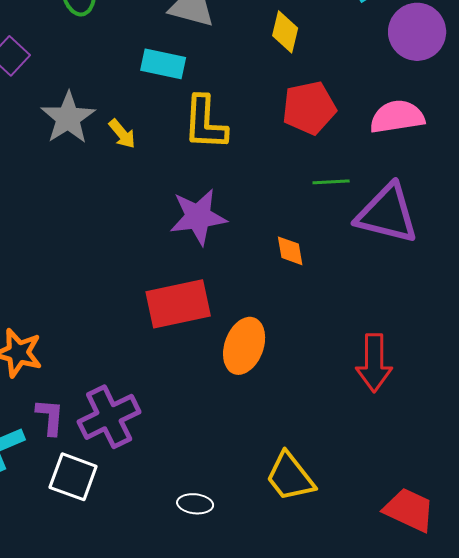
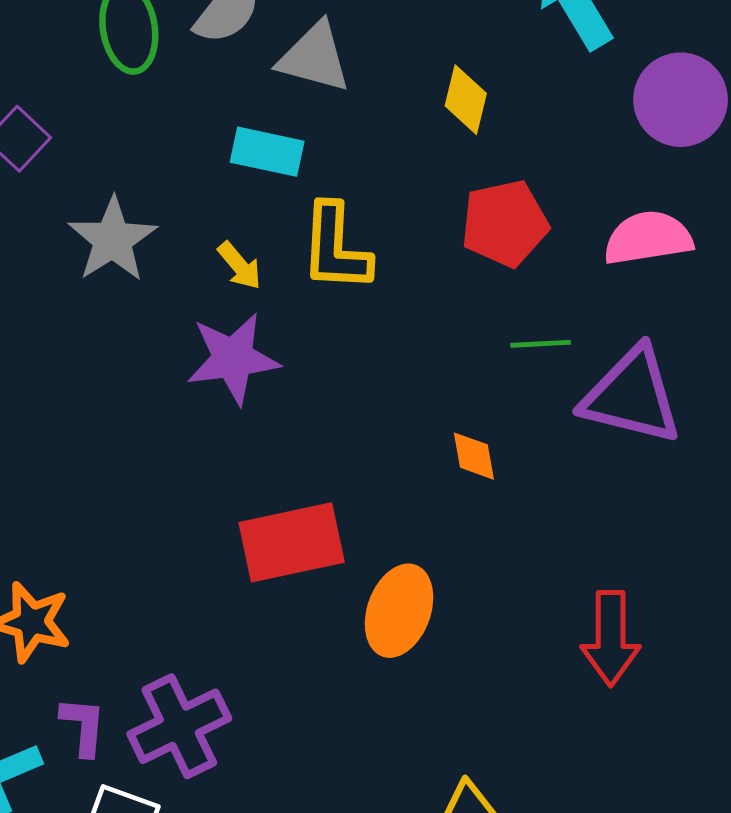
yellow arrow: (122, 134) -> (240, 266), moved
purple star: (198, 217) -> (233, 358), moved

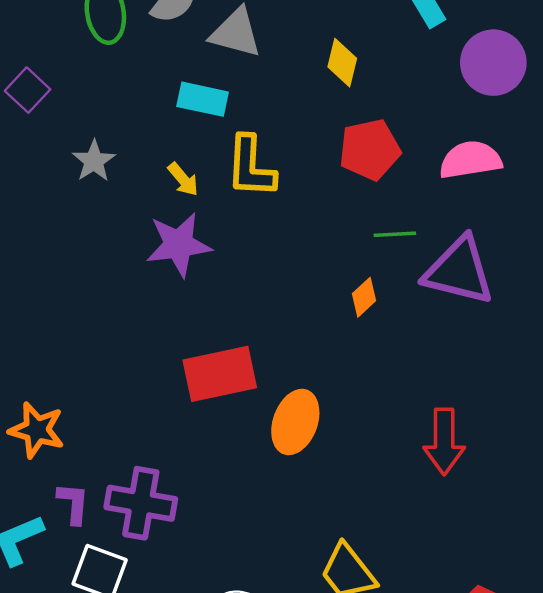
gray star: (113, 240) -> (94, 161), size x0.7
orange diamond: (474, 456) -> (364, 297), moved, turned 57
purple cross: (179, 726) -> (141, 503), turned 36

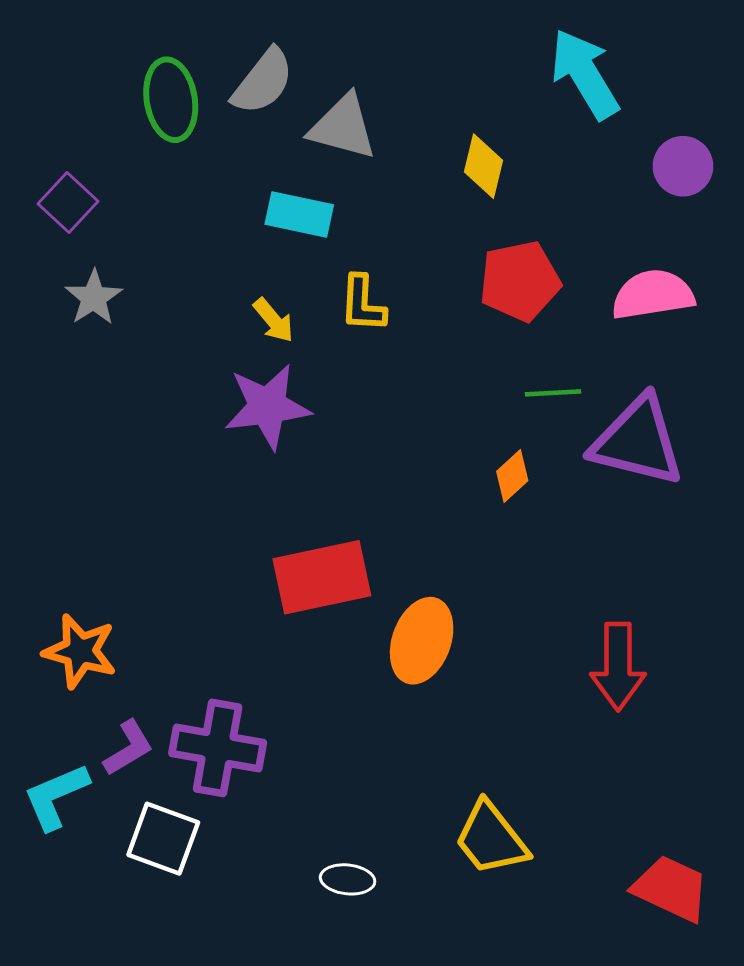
purple circle: (493, 63) -> (683, 166), size x0.7
gray star: (94, 161) -> (94, 298), moved
yellow L-shape: (251, 167) -> (363, 304), size x0.7
purple L-shape: (73, 503) -> (128, 748), turned 54

